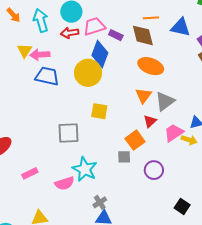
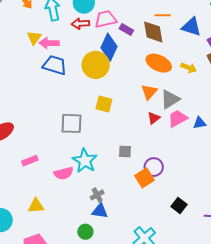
pink trapezoid: (174, 133) -> (178, 118), moved
orange square: (135, 140) -> (144, 178), moved
yellow arrow: (189, 140) -> (189, 68), moved

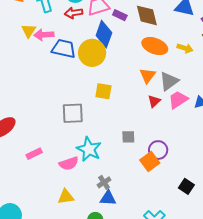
blue trapezoid: (55, 65) -> (64, 49), moved
yellow triangle: (36, 206) -> (66, 197), moved

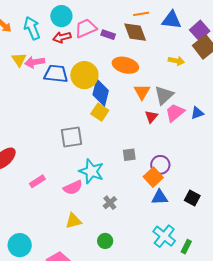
blue diamond: (104, 34) -> (101, 93), moved
orange ellipse: (155, 46) -> (125, 65), moved
yellow square: (103, 91) -> (100, 112), turned 30
blue triangle: (108, 198) -> (160, 197), moved

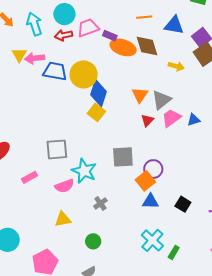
brown diamond: (135, 32) -> (147, 46), moved
orange ellipse: (125, 65) -> (123, 47), moved
gray square: (72, 137) -> (57, 149), moved
gray square: (129, 155) -> (123, 157), size x1.6

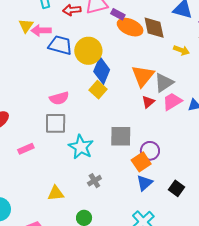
orange triangle: (140, 95) -> (143, 76), size x1.4
pink semicircle: (65, 186) -> (59, 98), moved
blue triangle: (150, 201) -> (144, 183), turned -48

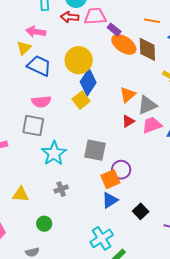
yellow triangle: (26, 26) -> (24, 48), moved
blue trapezoid: (60, 45) -> (39, 66), moved
orange triangle: (143, 76) -> (128, 95), size x0.7

